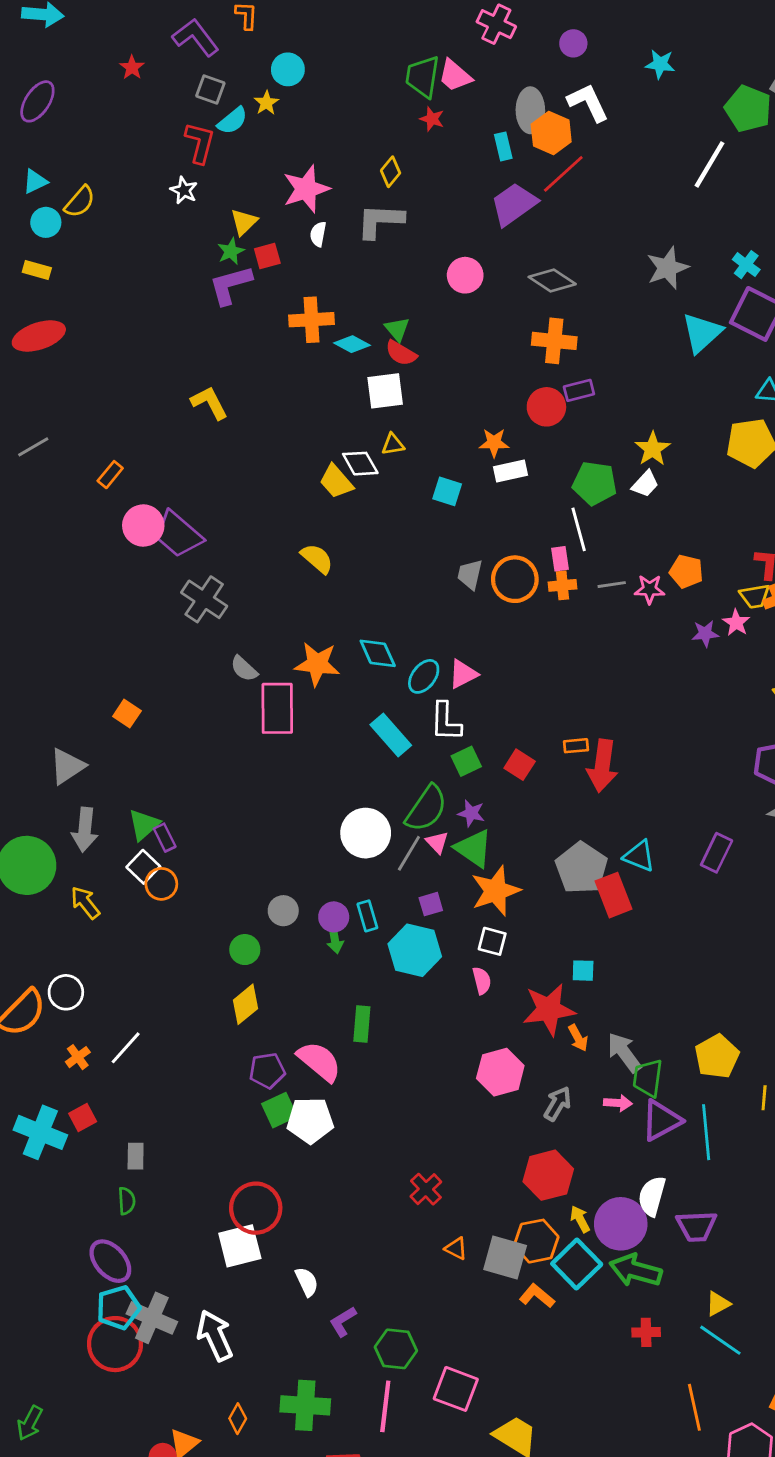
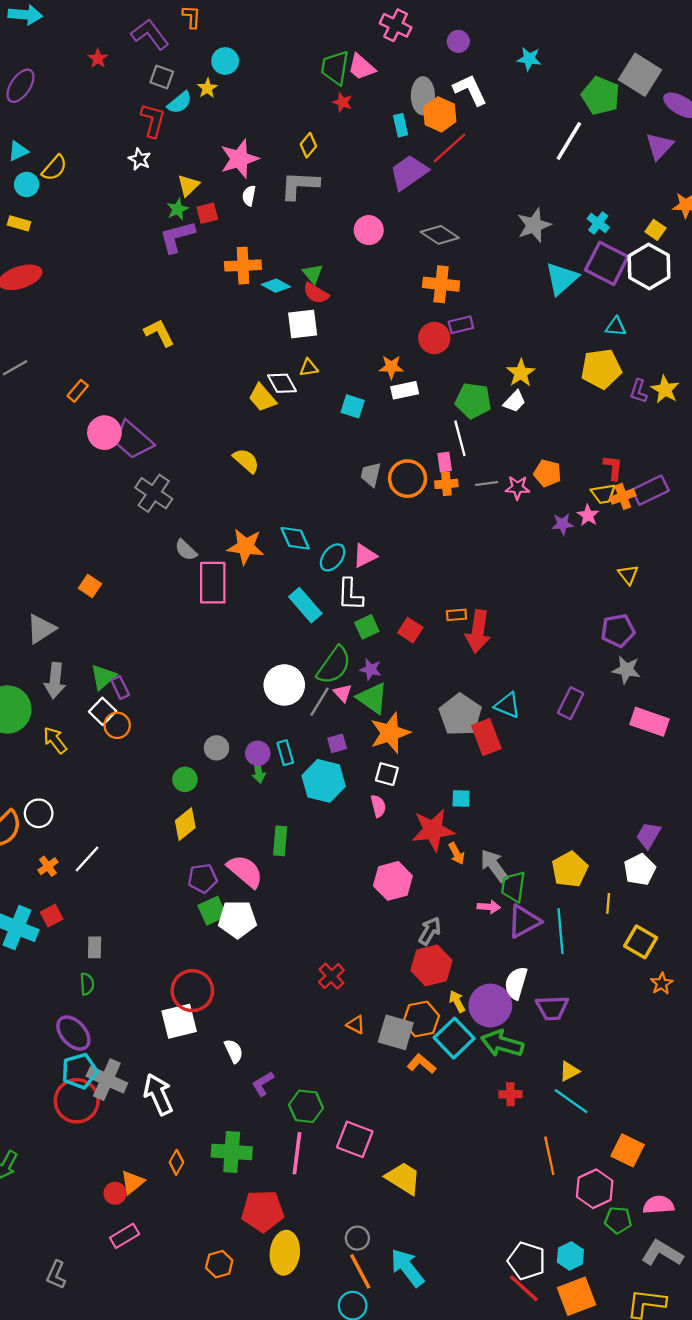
gray arrow: (558, 1104) -> (430, 931), moved

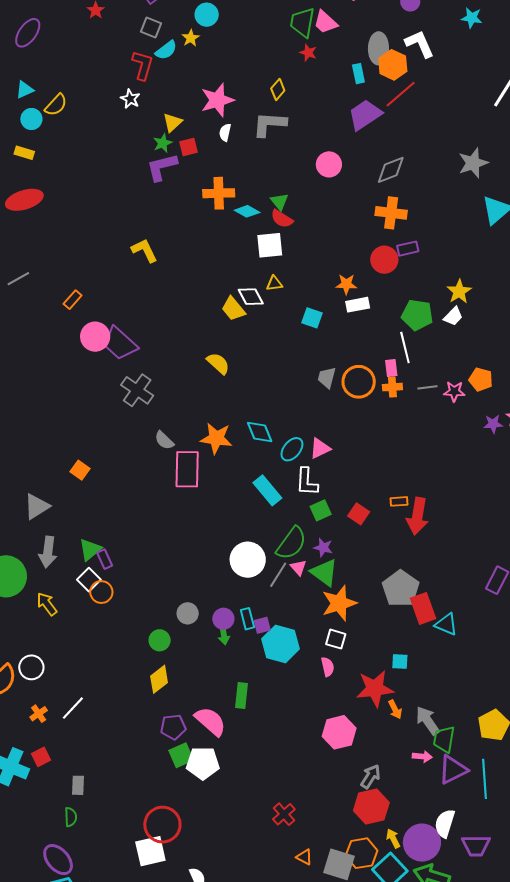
gray diamond: (440, 235) -> (391, 170), turned -56
cyan triangle: (508, 705) -> (446, 624), moved
purple square: (337, 743) -> (262, 625), moved

